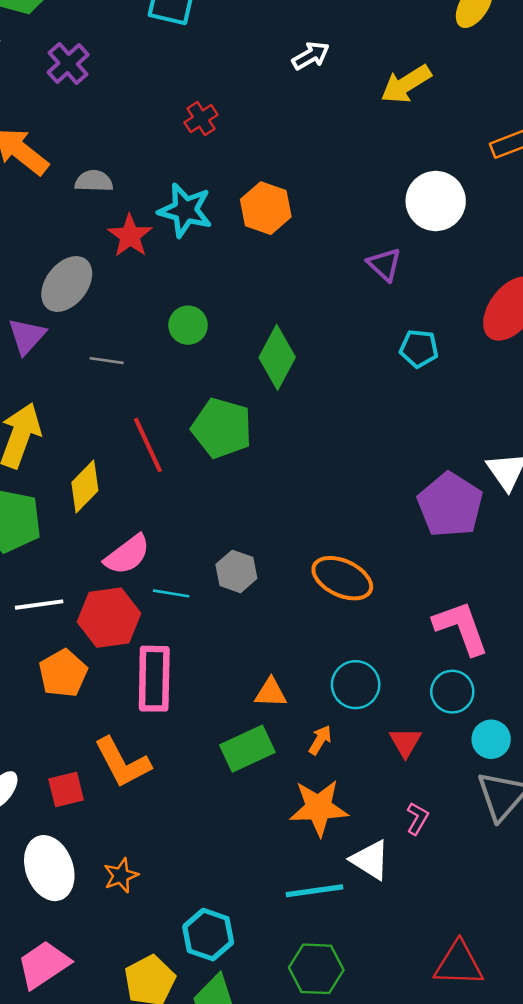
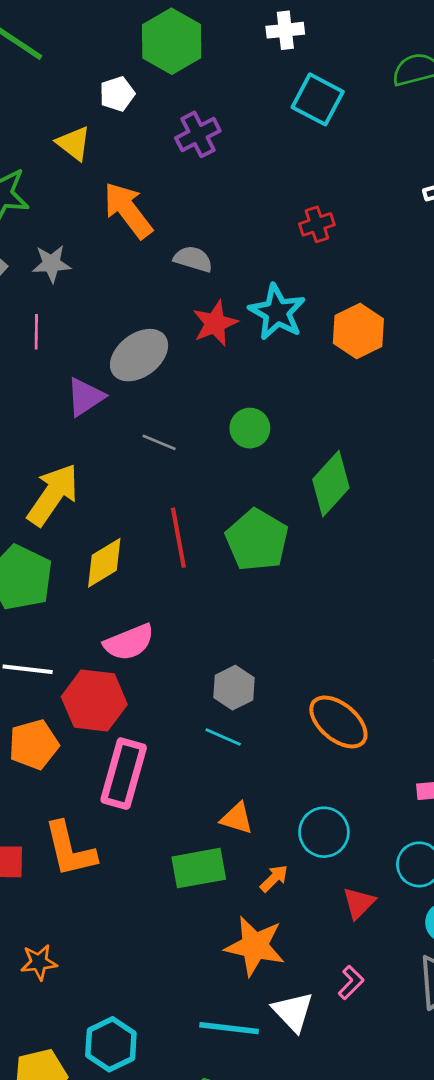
cyan line: (171, 593) -> (223, 737), moved

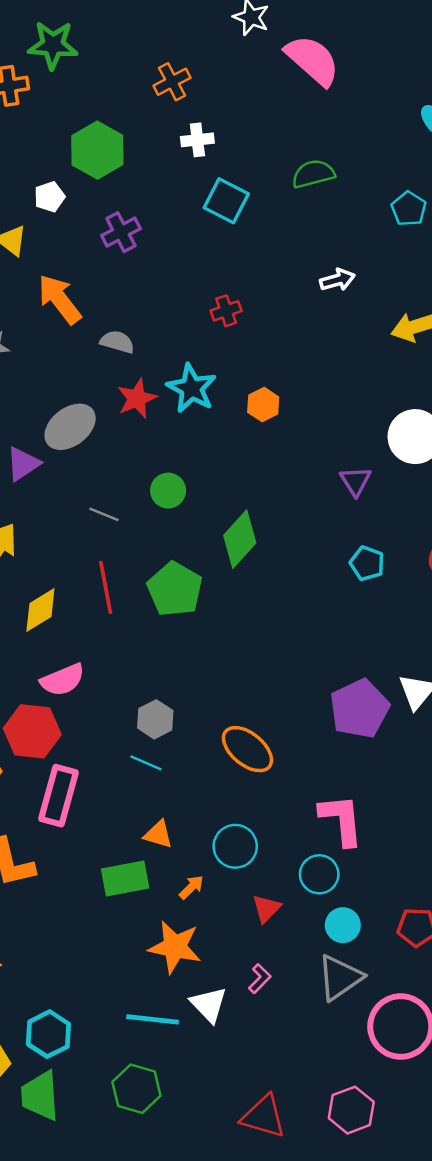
orange hexagon: (358, 331) -> (263, 405), size x0.7
gray line: (159, 442) -> (104, 514), moved

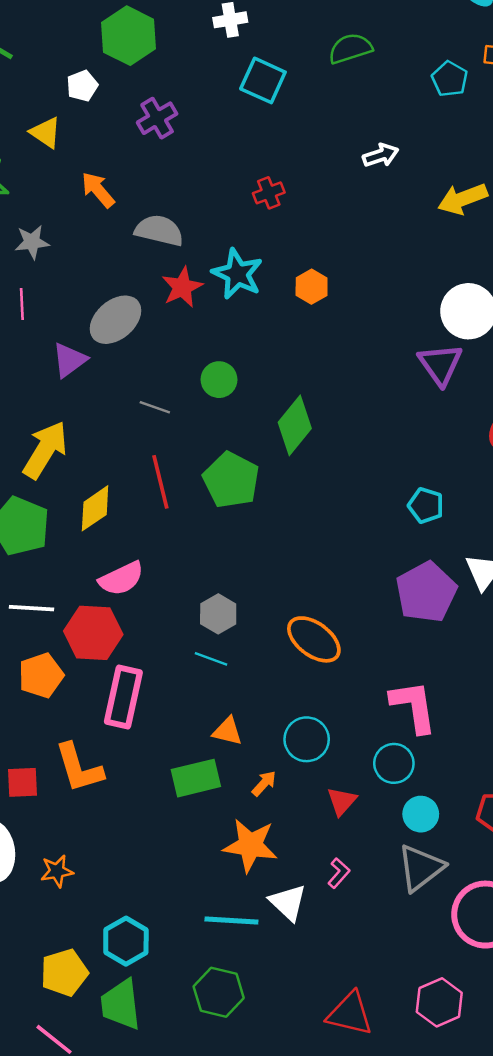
orange arrow: (60, 299) -> (98, 190), size x0.7
gray semicircle: (117, 342) -> (159, 230), size x1.4
purple triangle: (355, 481) -> (440, 364), moved, size x1.4
cyan pentagon: (367, 563) -> (426, 505), moved

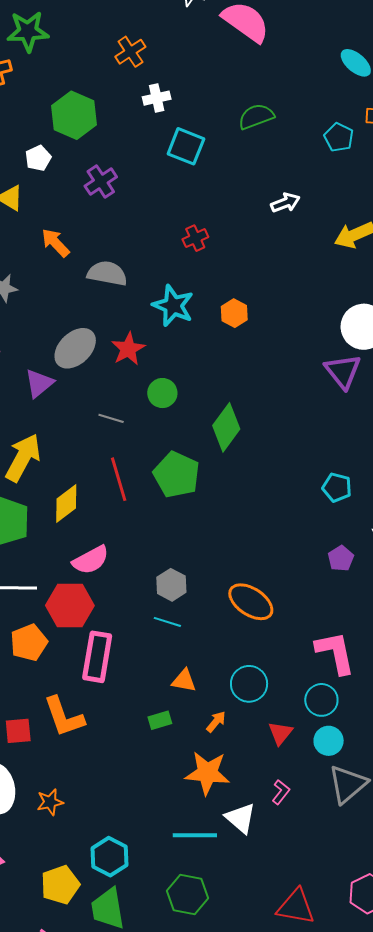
red star: (182, 287) -> (128, 349), moved
purple pentagon: (426, 592) -> (341, 558), size x0.5
green rectangle: (196, 778) -> (160, 720), size x0.6
cyan circle: (421, 814) -> (329, 741), moved

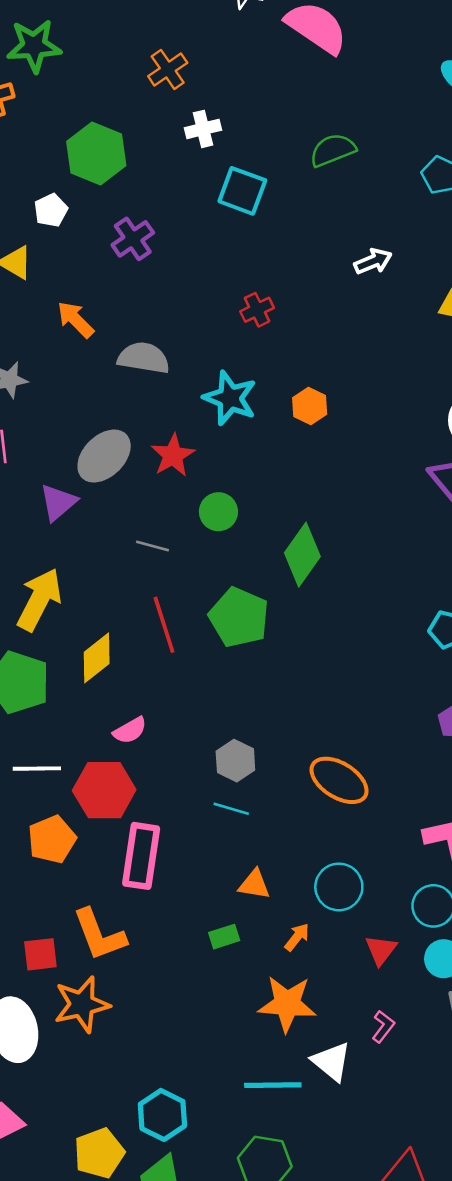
pink semicircle: (91, 560) -> (130, 730), size x0.7
orange star: (50, 802) -> (82, 1004), moved, size x1.6

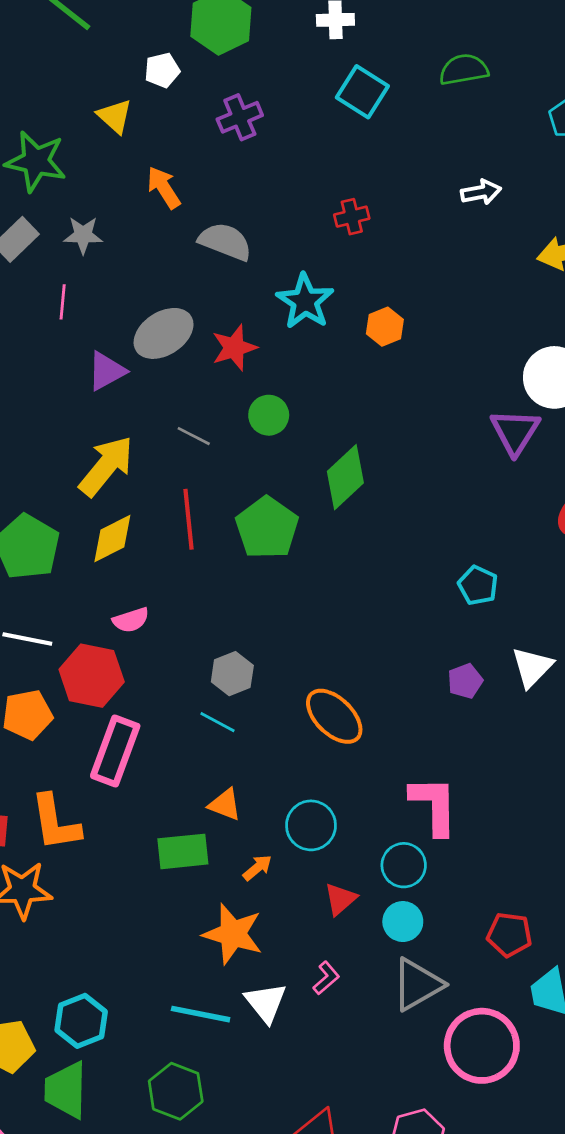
yellow arrow: (39, 599) -> (106, 466), moved
green rectangle: (224, 937) -> (183, 851), size x1.6

